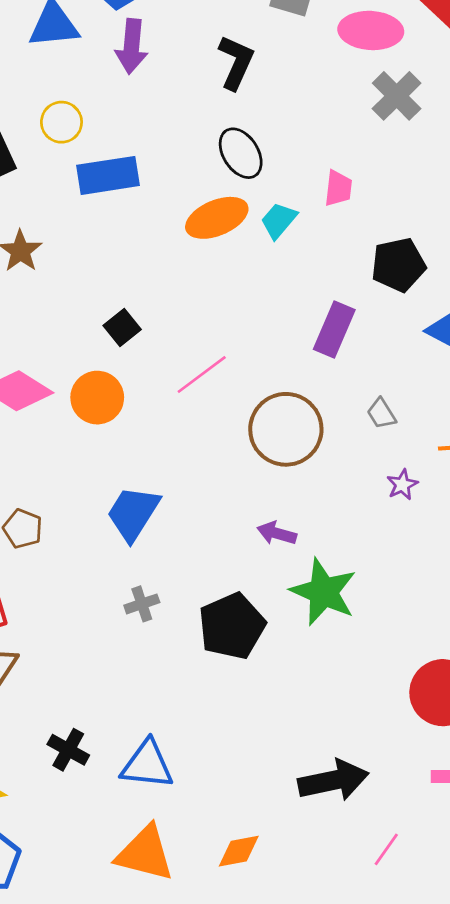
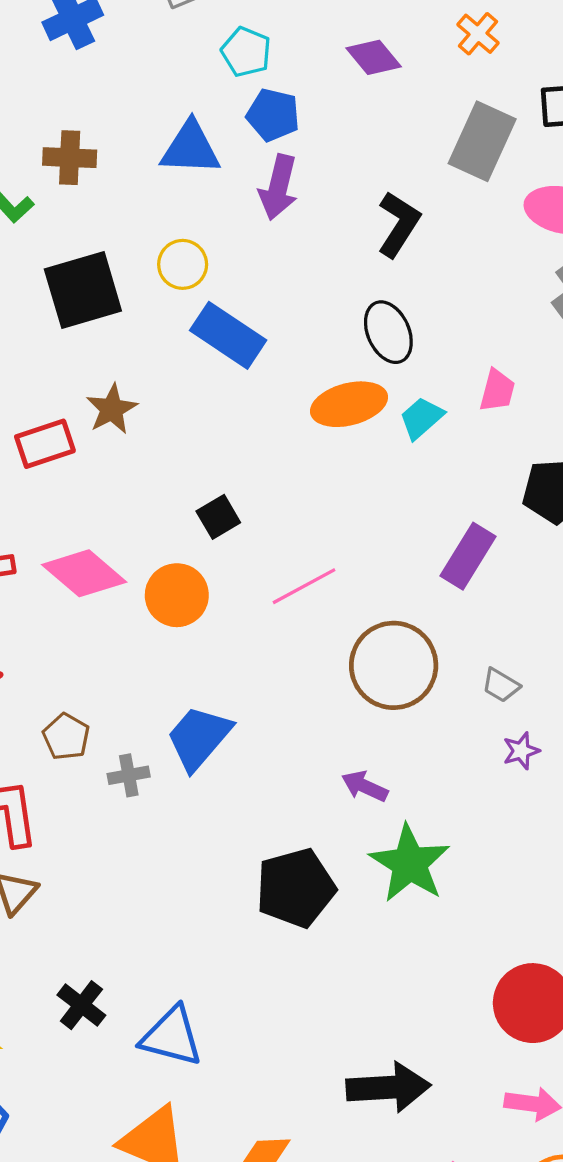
blue rectangle: (108, 175) -> (228, 335), turned 34
gray trapezoid: (381, 414) -> (501, 685), moved, turned -36
gray cross: (142, 604) -> (129, 775), moved

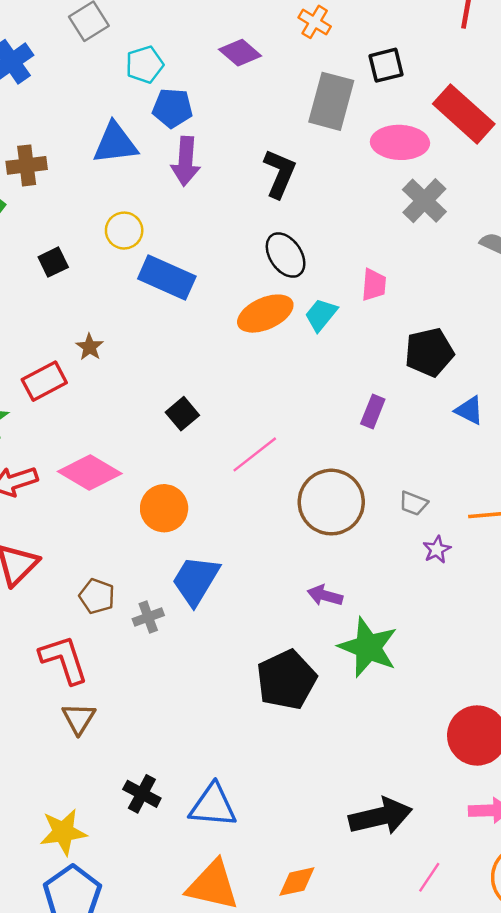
cyan pentagon: (246, 52) -> (145, 65), turned -30
black square: (83, 290) -> (53, 262), size x0.5
brown star: (112, 409) -> (90, 347), size x0.7
purple rectangle: (468, 556) -> (373, 412), size x0.7
orange circle: (177, 595) -> (164, 508), moved

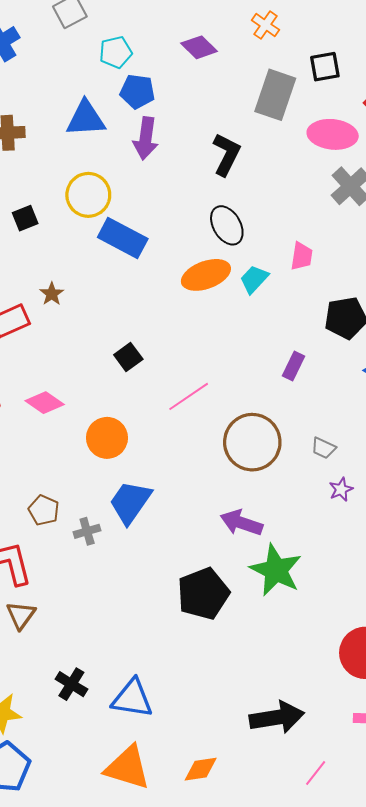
yellow circle: (124, 231) -> (88, 195), size x1.4
pink diamond: (90, 472) -> (45, 403), size x0.7
purple arrow: (325, 596) -> (241, 523), size x1.4

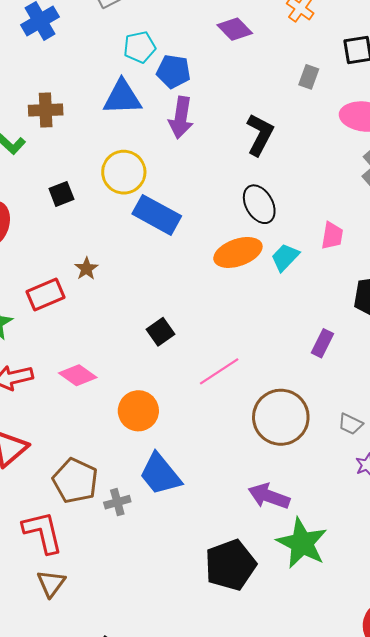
cyan pentagon: (116, 52) -> (140, 47), moved
gray rectangle: (275, 95) -> (309, 77), size x0.5
blue trapezoid: (130, 502) -> (160, 474), turned -75
brown pentagon: (44, 510) -> (75, 481), size x1.5

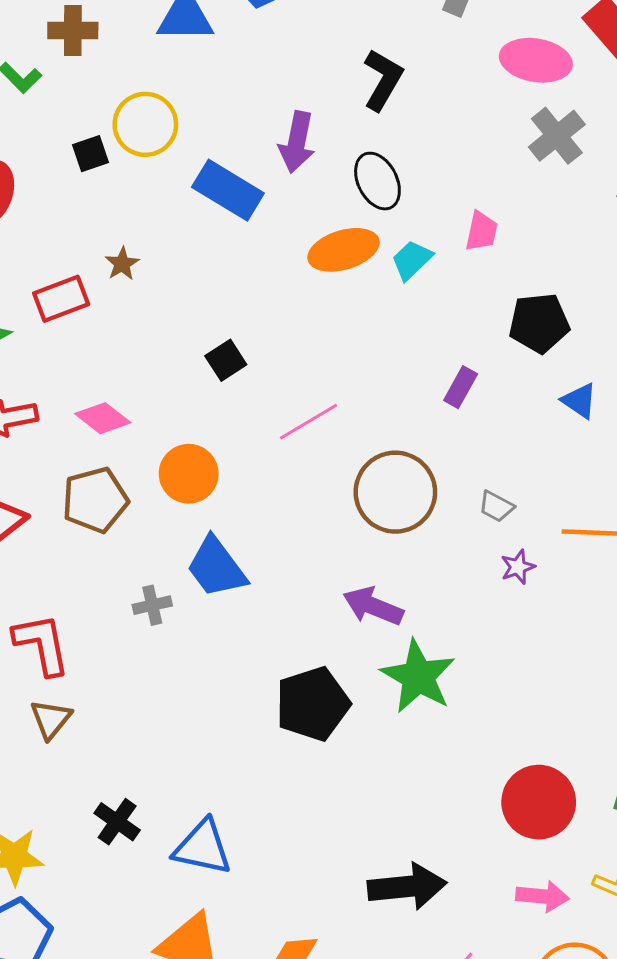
purple arrow: (181, 118) -> (297, 142), moved
yellow circle: (124, 172) -> (145, 124), moved
brown pentagon: (75, 481) -> (95, 500), moved, turned 30

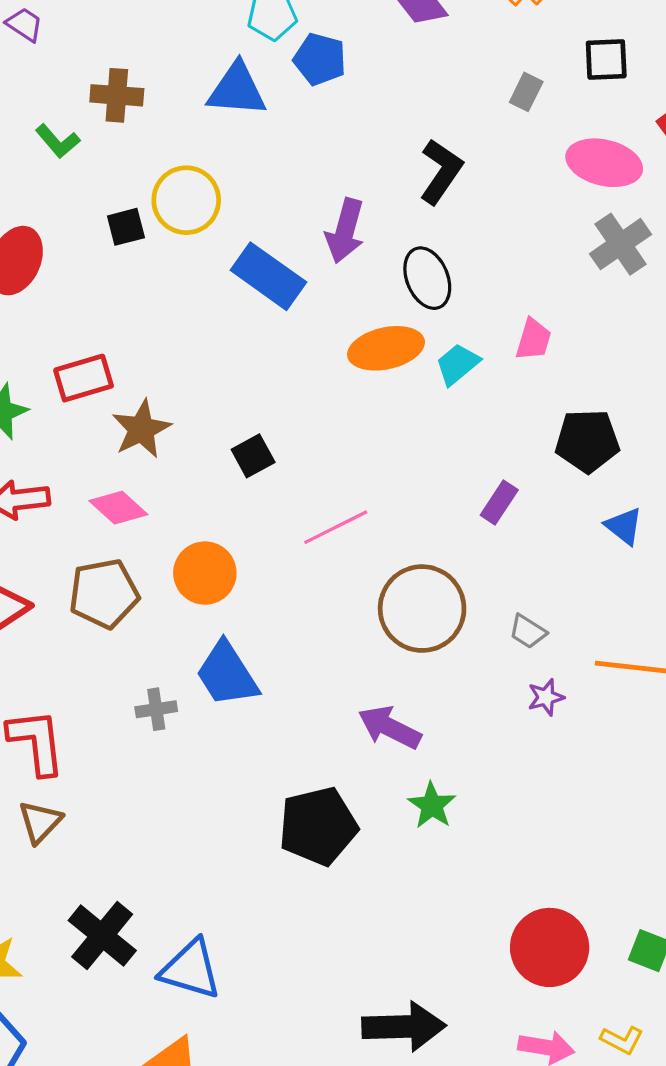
brown star: (122, 264) -> (141, 429), moved, size x1.6
green star: (418, 677) -> (432, 805), size x0.6
black cross: (117, 822) -> (102, 935), size x1.4

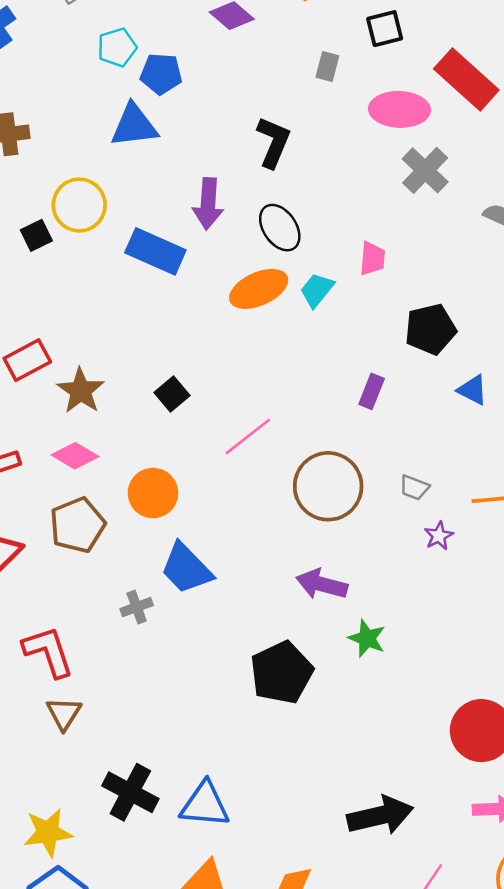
blue triangle: (237, 90) -> (134, 126), moved

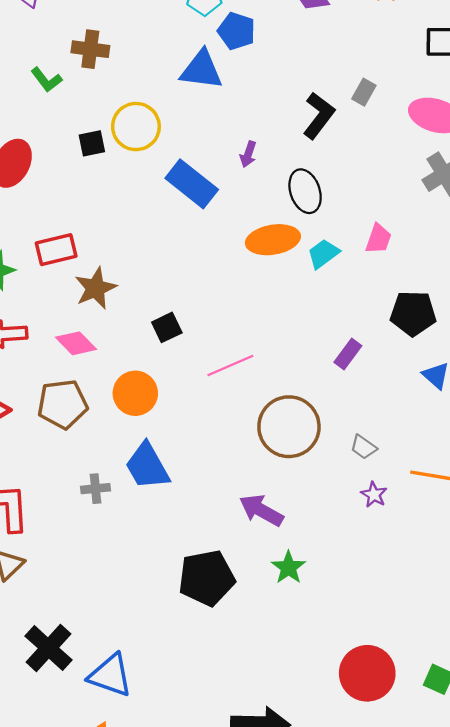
gray rectangle: (327, 67) -> (364, 92), moved
purple arrow: (208, 204) -> (248, 154), size x0.6
black square: (172, 394) -> (167, 327), moved
purple star: (439, 536) -> (374, 495), turned -30

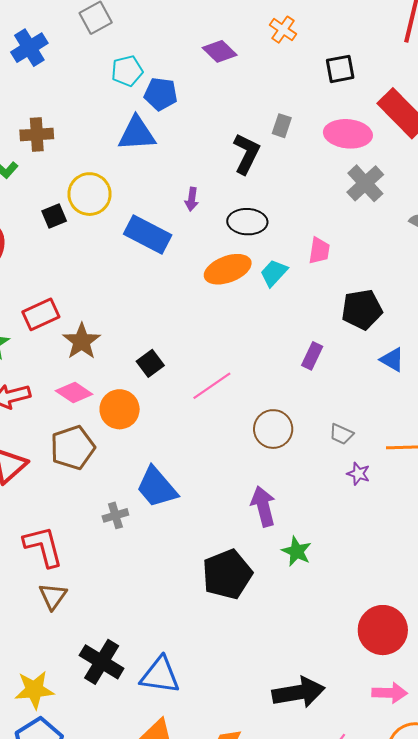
black ellipse: (305, 191) -> (247, 222), turned -57
orange circle: (135, 393) -> (120, 409), moved
brown circle: (289, 427) -> (273, 429), size x0.7
purple arrow: (261, 510) -> (263, 506), turned 57

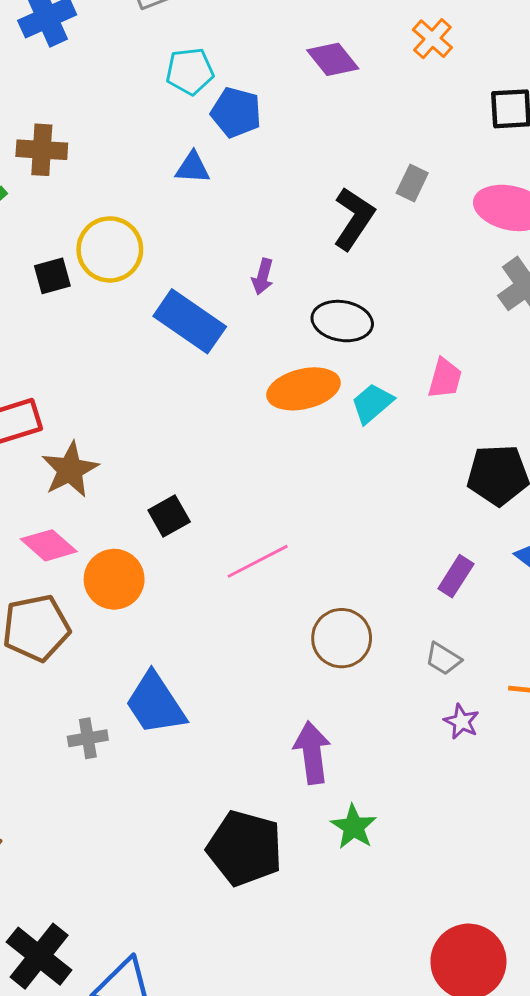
blue triangle: (137, 134) -> (193, 168), size x0.6
purple rectangle: (312, 356) -> (456, 576), moved
black pentagon: (227, 574) -> (245, 848), turned 30

